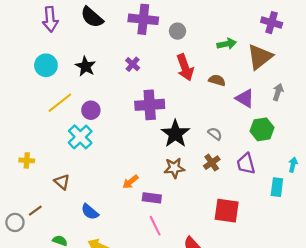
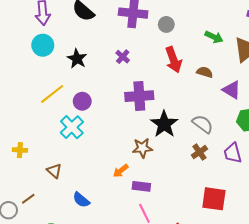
green arrow: (227, 44) -> (214, 37), turned 36
cyan circle: (46, 65) -> (43, 45), moved
gray semicircle: (215, 134) -> (203, 124), size x1.5
brown star: (174, 168) -> (142, 148), moved

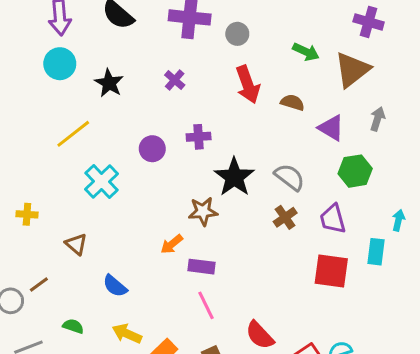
purple cross: (139, 96) -> (199, 137), size x0.6
purple circle: (82, 101) -> (152, 149), moved
red square: (214, 199) -> (331, 271), moved

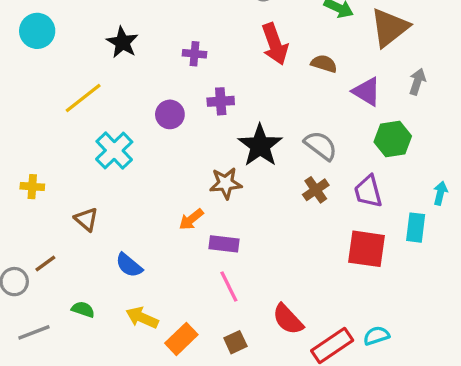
cyan circle: (60, 64) -> (37, 31), moved
purple cross: (175, 80) -> (194, 54), moved, turned -36

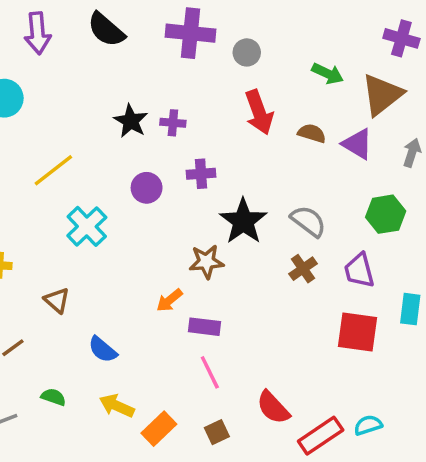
black star: (122, 42) -> (131, 121), moved
purple triangle: (367, 92) -> (357, 144), moved

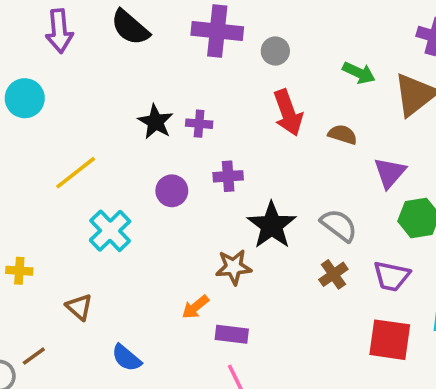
purple triangle: (357, 144) -> (390, 173), moved, turned 40
purple trapezoid: (359, 270) -> (392, 276), turned -63

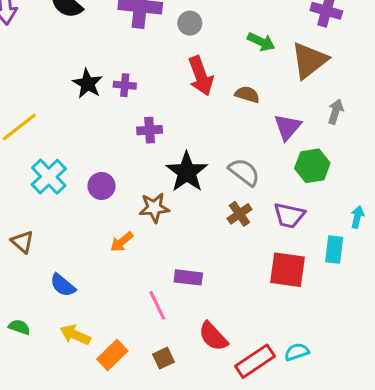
purple circle: (172, 191) -> (101, 186), moved
purple rectangle: (232, 334) -> (188, 277), moved

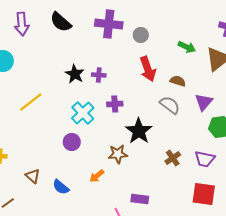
gray semicircle: (244, 172) -> (170, 105), moved
cyan cross: (49, 177) -> (83, 113), moved
purple circle: (101, 186) -> (72, 142), moved
blue semicircle: (63, 285) -> (61, 187), moved

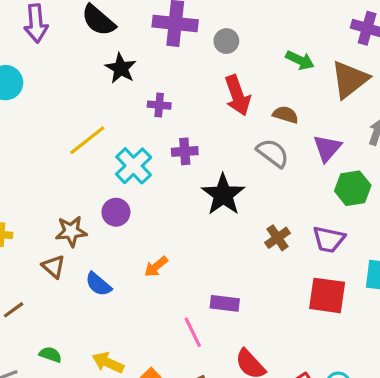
black star: (75, 74) -> (121, 68), moved
yellow line: (31, 102) -> (87, 140), moved
brown star: (118, 154) -> (71, 231), moved

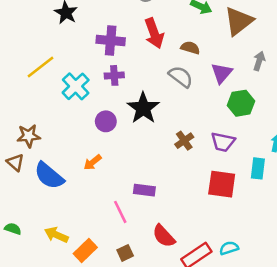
purple cross: (159, 105) -> (111, 40), moved, size x1.6
purple circle: (116, 212) -> (106, 121), moved
blue semicircle: (98, 284) -> (49, 176), size x1.5

